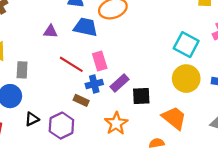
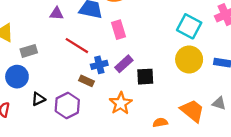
pink rectangle: (100, 61) -> (119, 30), moved
gray rectangle: (22, 70) -> (29, 51), turned 70
orange trapezoid: (174, 118) -> (192, 111), moved

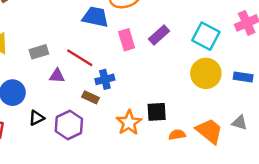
purple triangle: (57, 14) -> (57, 76), moved
gray rectangle: (29, 51) -> (39, 52), moved
purple rectangle: (124, 64) -> (159, 35), moved
black square: (145, 77) -> (157, 112), moved
orange semicircle: (160, 123) -> (177, 135), moved

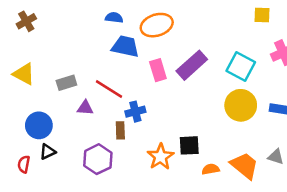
purple rectangle: (159, 35) -> (192, 65), size x1.4
brown rectangle: (91, 97) -> (120, 130), turned 63
black triangle: (36, 118) -> (48, 152), moved

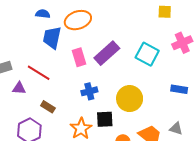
blue trapezoid: (125, 46) -> (52, 38), turned -90
yellow circle: (241, 105) -> (130, 99), moved
blue cross: (135, 112) -> (89, 91), moved
brown rectangle: (120, 130) -> (48, 107), turned -56

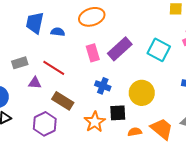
blue semicircle: (43, 14) -> (58, 32), moved
blue trapezoid: (52, 38) -> (35, 23), moved
blue cross: (89, 91) -> (103, 86), turned 35
brown rectangle: (48, 107) -> (63, 101), size x1.5

